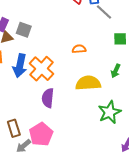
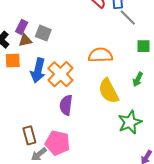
orange semicircle: (79, 49) -> (100, 55), size x1.6
yellow semicircle: (88, 83) -> (109, 91), turned -115
pink pentagon: (41, 134) -> (58, 143), turned -30

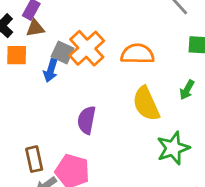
gray square: (43, 33) -> (63, 52), moved
blue arrow: (38, 70) -> (51, 70), size x0.7
orange cross: (60, 74) -> (87, 48), moved

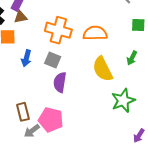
orange cross: (87, 48) -> (58, 30), turned -30
gray square: (63, 52) -> (53, 60), moved
blue arrow: (51, 70) -> (26, 58), moved

